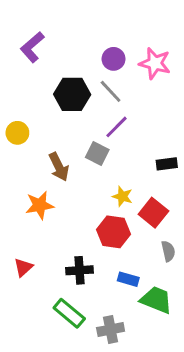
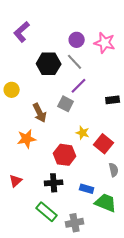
black rectangle: (167, 164) -> (113, 100), moved
red hexagon: (114, 232) -> (65, 155), moved

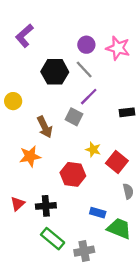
black cross: (54, 183) -> (46, 206), moved

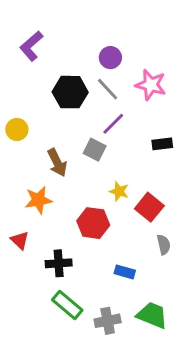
pink star: (118, 48) -> (151, 85), moved
red triangle: (18, 204) -> (20, 240), moved, turned -35
green trapezoid: (119, 228) -> (152, 315), moved

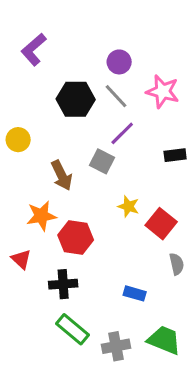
red hexagon: (93, 223) -> (76, 238), moved

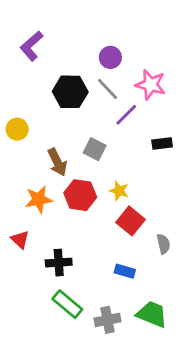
purple line: (122, 133) -> (126, 115), moved
red square: (161, 224) -> (130, 221), moved
red hexagon: (76, 238) -> (80, 195), moved

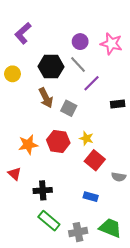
pink star: (151, 85) -> (111, 44), moved
yellow circle: (17, 129) -> (12, 74), moved
brown arrow: (57, 162) -> (46, 98), moved
gray semicircle: (163, 244) -> (119, 177), turned 112

